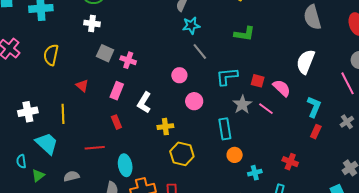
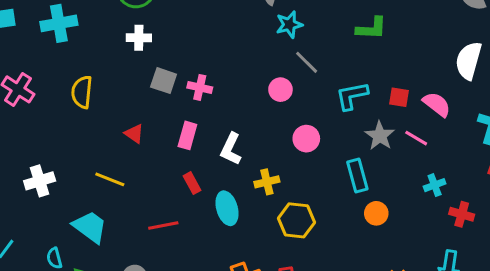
pink circle: (179, 75) -> (280, 90), moved
white cross: (28, 112) -> (40, 181), moved
yellow line: (63, 114) -> (110, 179), turned -60
cyan ellipse: (125, 165) -> (227, 208), moved
cyan cross: (255, 173) -> (435, 185), moved

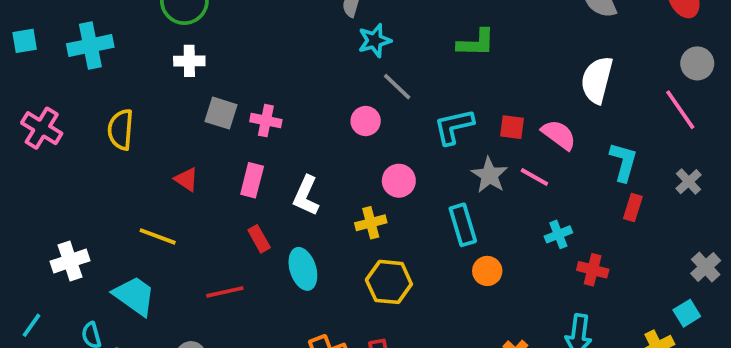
white cross: (40, 181) -> (70, 261), moved
yellow cross: (267, 182) -> (371, 223), moved

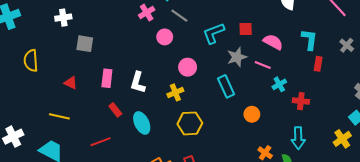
pink cross: (266, 121) -> (147, 13), moved, turned -35
pink semicircle: (559, 135) -> (273, 42), moved
gray star: (489, 175) -> (237, 57), turned 30
pink line: (534, 177) -> (263, 65), moved
orange circle: (487, 271) -> (252, 114), moved

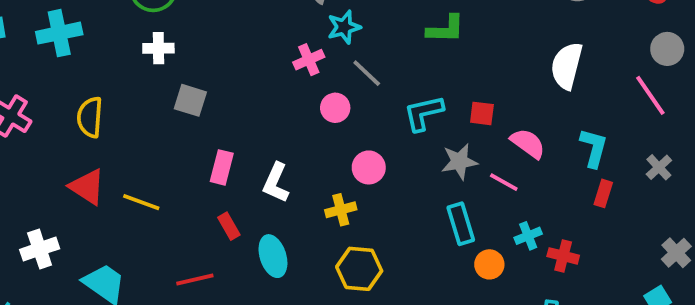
red triangle: (71, 83) -> (87, 187), moved, size x1.5
cyan cross: (279, 84) -> (528, 236), moved
cyan rectangle: (226, 86) -> (461, 224), moved
orange circle: (252, 114) -> (489, 264), moved
yellow line: (59, 116) -> (141, 202), moved

